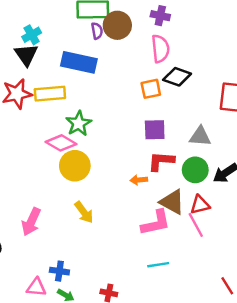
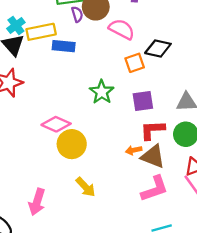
pink semicircle: (160, 49) -> (122, 29), moved, turned -50
blue rectangle: (79, 62) -> (64, 46), size x0.7
yellow rectangle: (50, 94) -> (41, 32), moved
green star: (79, 123) -> (102, 92), moved
brown triangle: (172, 202) -> (153, 156), moved

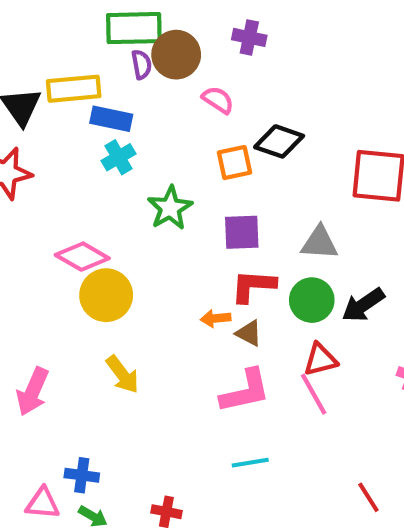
cyan cross: (16, 25) -> (119, 157), moved
pink semicircle: (122, 29) -> (218, 100), size x0.7
brown triangle: (153, 156) -> (249, 333), size x0.6

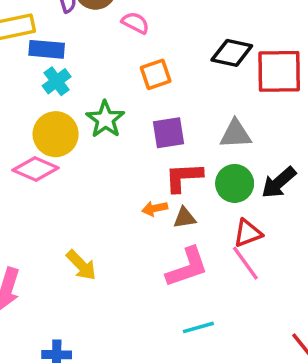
black diamond: (279, 141) -> (232, 53), moved
yellow circle: (106, 295) -> (56, 134), moved
brown triangle: (249, 333) -> (185, 218), turned -30

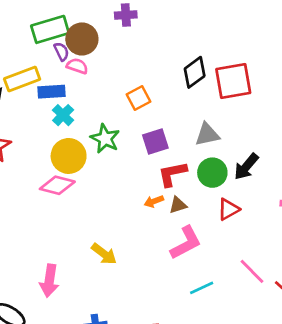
pink semicircle: (135, 23) -> (77, 66), moved
black diamond: (232, 53) -> (195, 72), turned -40
pink line: (245, 263) -> (252, 271), moved

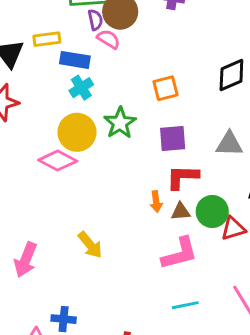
yellow rectangle: (22, 79) -> (47, 39), size x0.7
green circle: (212, 173) -> (212, 212), moved
orange arrow: (154, 201) -> (156, 202), turned -90

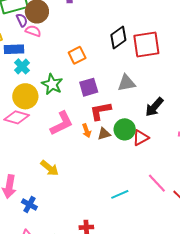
pink L-shape: (180, 253) -> (62, 123), moved
blue cross: (64, 319) -> (29, 205), moved, turned 35

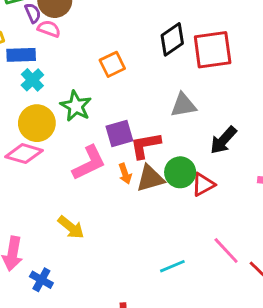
purple square: (89, 87) -> (119, 134), moved
brown triangle: (104, 134) -> (150, 178), size x1.5

